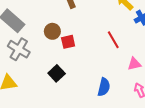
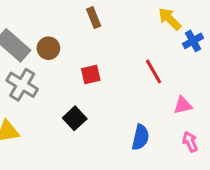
brown circle: (52, 31) -> (48, 48), moved

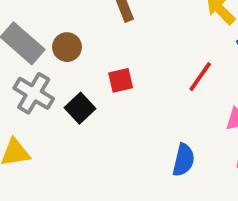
red line: (154, 72) -> (200, 77), turned 65
black square: (75, 118) -> (80, 108), moved

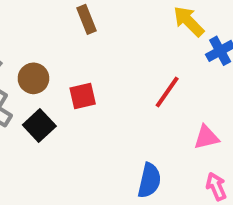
brown circle: (67, 47) -> (33, 78), moved

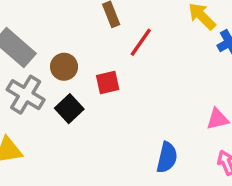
red line: (167, 92) -> (141, 42), moved

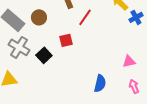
brown circle: (64, 67) -> (39, 17), moved

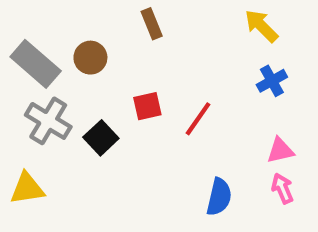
red line: (85, 17) -> (198, 119), moved
blue cross: (136, 17) -> (272, 81), moved
pink arrow: (134, 86) -> (282, 188), moved

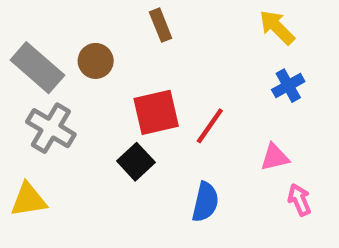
red square: (147, 106) -> (156, 112), size x1.5
black square: (101, 138) -> (136, 162), moved
pink triangle: (280, 150) -> (275, 157), moved
blue semicircle: (219, 197) -> (205, 202), moved

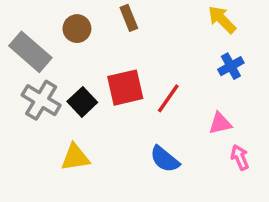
brown circle: (96, 61) -> (77, 29), moved
black square: (136, 162) -> (82, 102), moved
yellow triangle: (28, 200) -> (75, 157), moved
blue semicircle: (205, 202) -> (165, 159), turned 116

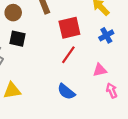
red square: (125, 88) -> (69, 28), moved
black square: (82, 102) -> (17, 39), moved, turned -35

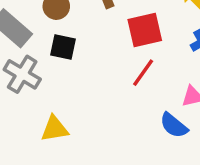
blue semicircle: (66, 92) -> (174, 125), moved

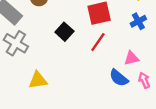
black square: (63, 47) -> (64, 32), moved, turned 30

